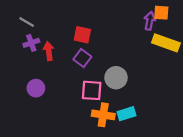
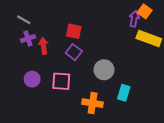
orange square: (161, 13) -> (145, 11), turned 32
pink square: (92, 90) -> (61, 81), moved
cyan rectangle: (126, 114) -> (124, 93), moved, turned -56

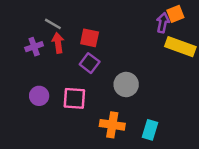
orange square: (145, 11) -> (175, 14), turned 32
gray line: (24, 20) -> (53, 24), moved
red arrow: (44, 46) -> (58, 43), moved
cyan rectangle: (124, 93) -> (150, 130), moved

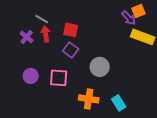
purple arrow: (163, 23) -> (129, 18), turned 126
purple cross: (34, 47) -> (27, 37), turned -32
cyan rectangle: (150, 130) -> (119, 103), turned -49

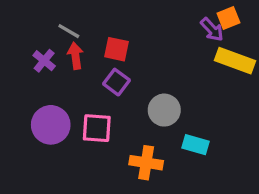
purple circle: (31, 76) -> (51, 125), size x1.5
cyan rectangle: (119, 103) -> (195, 145), moved, turned -42

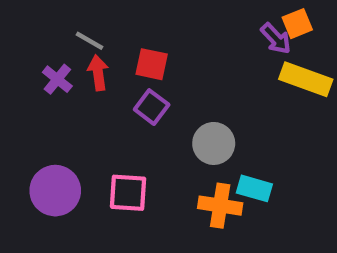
purple circle: (51, 125) -> (55, 191), moved
pink square: (97, 128) -> (128, 193), moved
orange cross: (146, 163) -> (220, 206), moved

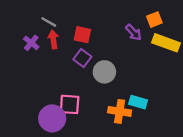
orange square: (297, 24) -> (154, 20), moved
purple arrow: (276, 39) -> (133, 32), moved
gray circle: (214, 143) -> (104, 72), moved
purple circle: (55, 191) -> (52, 118), moved

